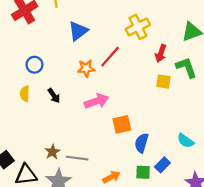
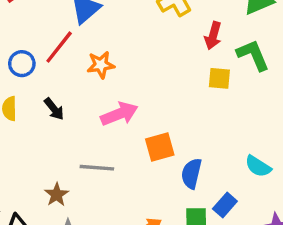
red line: (110, 57) -> (59, 47), moved
gray line: (77, 158) -> (97, 168), moved

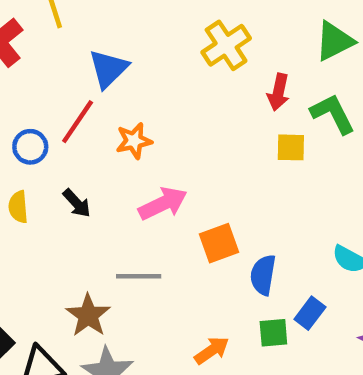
brown star: (57, 195) -> (88, 315), size x1.4

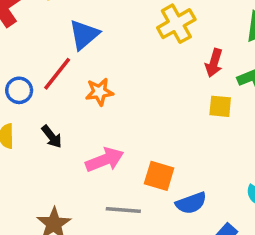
pink arrow: (163, 204) -> (105, 160), moved
orange square: (219, 243) -> (159, 176), turned 32
blue semicircle: (263, 275) -> (191, 203), turned -124
gray line: (139, 276) -> (123, 210), moved

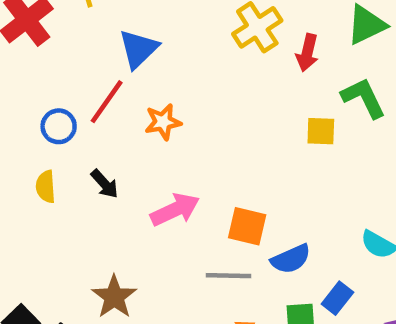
red arrow: (214, 63) -> (307, 53), moved
gray line: (123, 210) -> (229, 276), moved

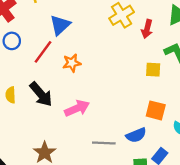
blue circle: (59, 126) -> (12, 41), moved
black arrow: (105, 184) -> (41, 94), size x1.6
orange square: (247, 226) -> (156, 110), moved

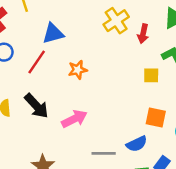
blue triangle: (60, 25) -> (53, 33), turned 30
orange star: (72, 63) -> (78, 70), moved

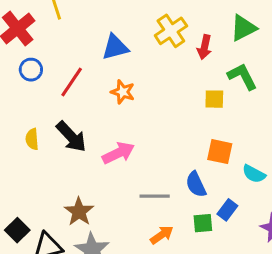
blue triangle: (53, 33) -> (115, 47), moved
orange star: (78, 70) -> (123, 92), turned 30
blue semicircle: (137, 144) -> (196, 184), turned 90

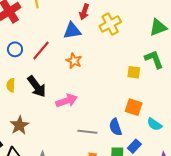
red arrow: (204, 47) -> (84, 12), moved
blue circle: (31, 70) -> (15, 49), moved
brown star: (79, 212) -> (19, 125), moved

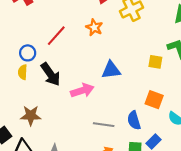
blue triangle: (72, 31) -> (111, 70), moved
blue circle: (15, 49) -> (28, 53), moved
orange star: (74, 61) -> (94, 27), moved
brown star: (19, 125) -> (31, 116), turned 30

